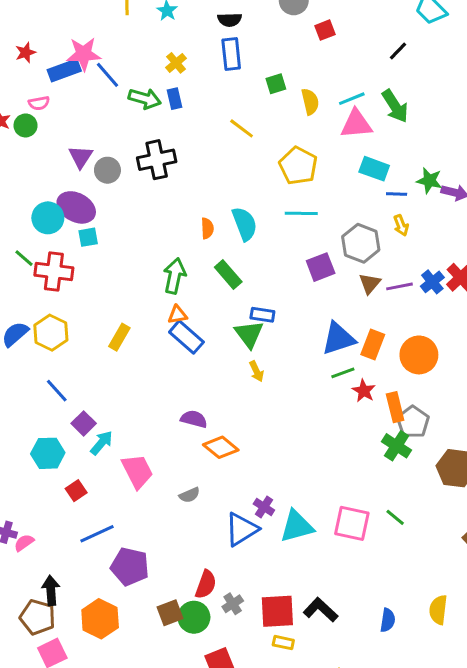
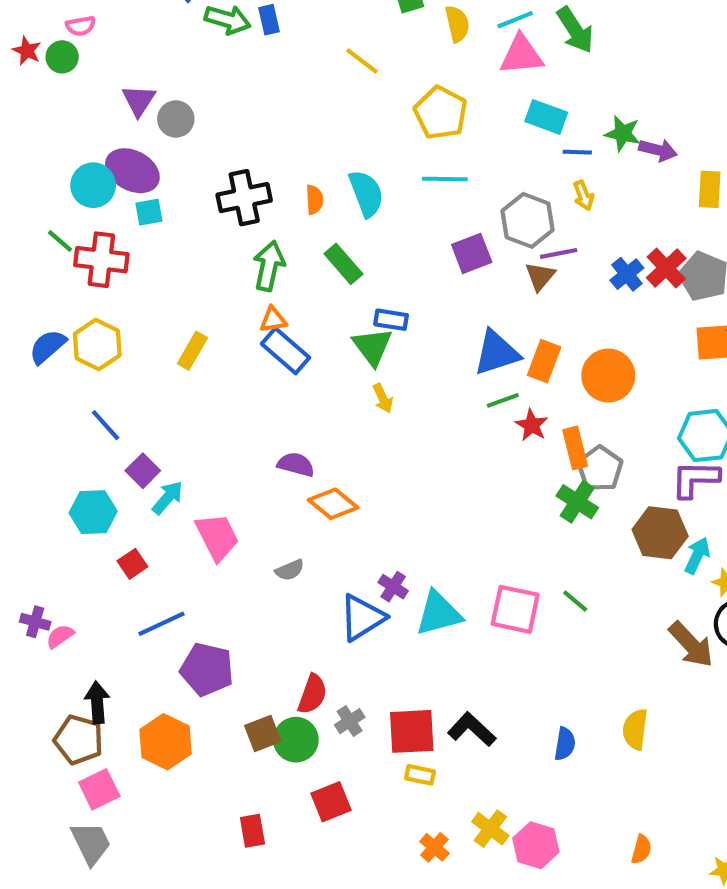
black cross: (157, 160) -> (244, 198), moved
purple line: (400, 286) -> (559, 253), moved

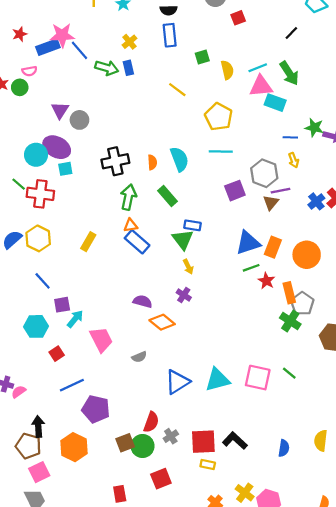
cyan rectangle: (546, 117) -> (275, 103), moved
purple square: (143, 471) -> (62, 305), turned 35
purple cross: (393, 587) -> (184, 295), moved

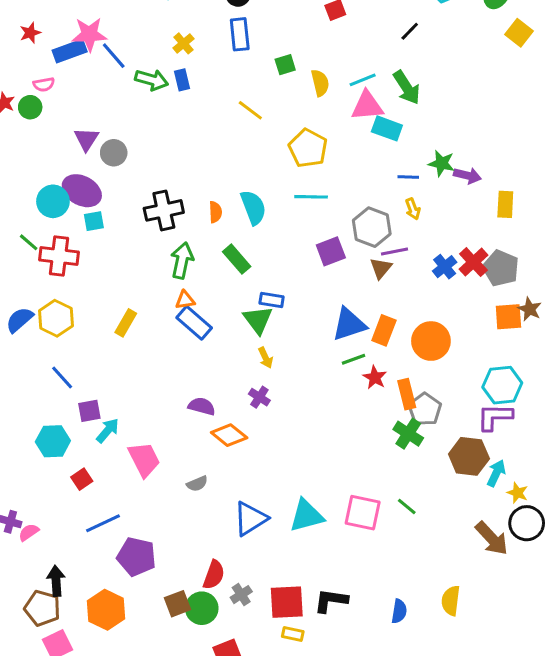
black L-shape: (235, 441) -> (331, 601), turned -35

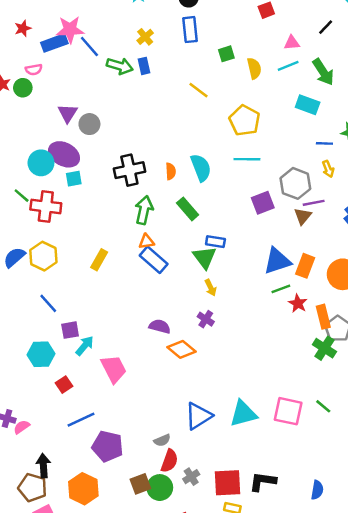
pink triangle: (367, 106) -> (292, 43), moved, size x0.6
gray semicircle: (197, 484) -> (162, 440), moved

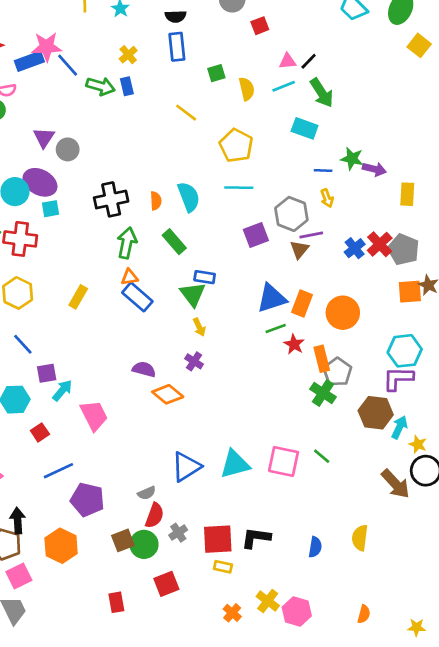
black line: (326, 27) -> (309, 61), moved

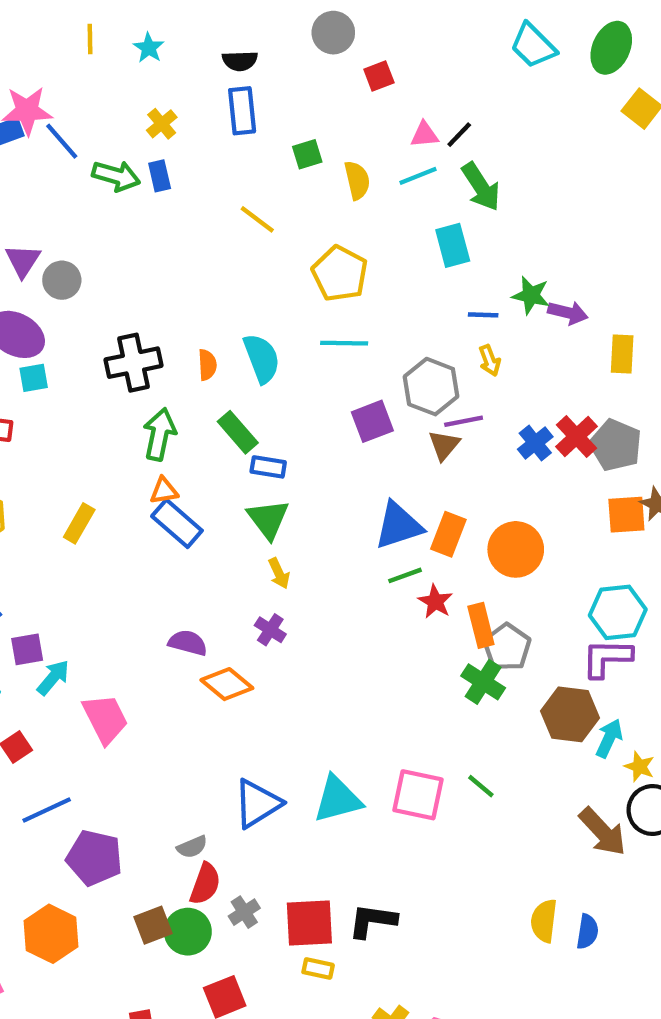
cyan rectangle: (305, 128) -> (453, 245), turned 55
blue rectangle: (205, 277) -> (268, 467), moved
blue semicircle: (315, 547) -> (587, 932), moved

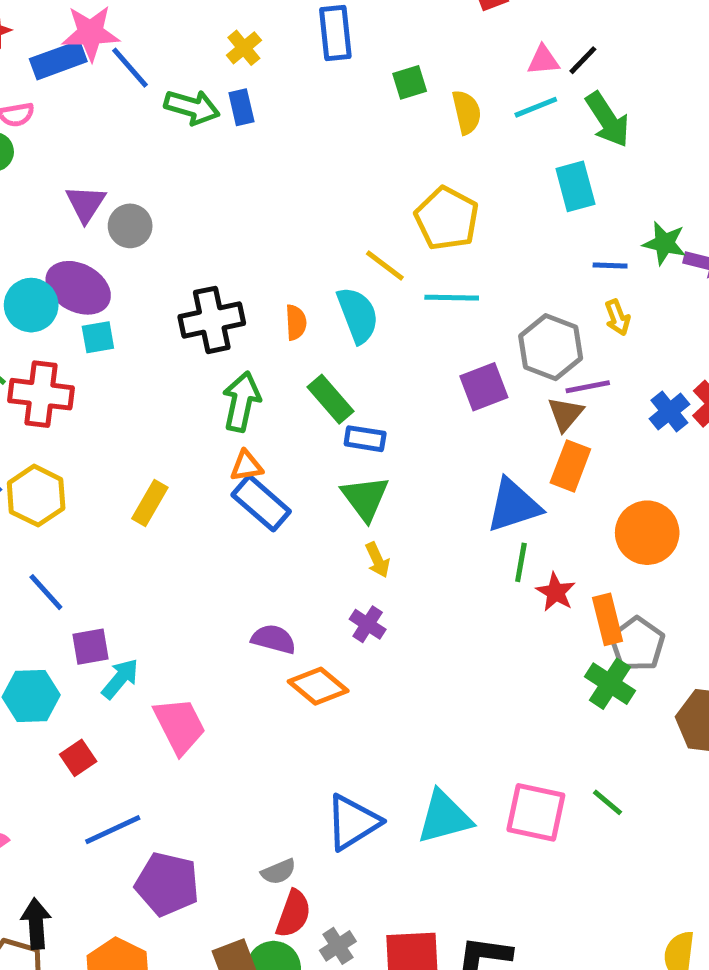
yellow line: (257, 219) -> (385, 266), moved
orange rectangle: (448, 534) -> (570, 466), moved
green line: (405, 575) -> (521, 562), turned -60

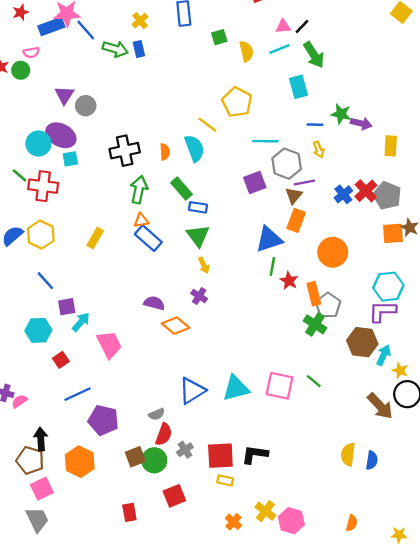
cyan line: (452, 298) -> (265, 141), moved

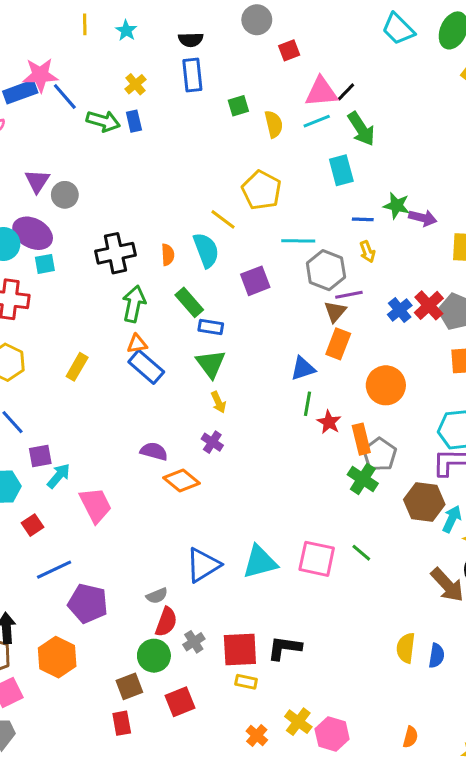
pink triangle: (283, 26) -> (321, 92), size x1.6
purple square: (255, 183) -> (255, 281), moved
blue triangle: (269, 239) -> (303, 368), size x0.7
brown square: (135, 457) -> (129, 686), moved

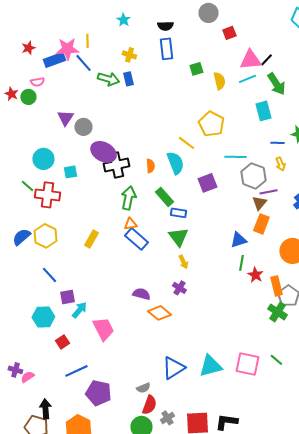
yellow line: (85, 24) -> (87, 41), moved
yellow cross: (135, 84) -> (129, 55), turned -32
purple ellipse: (33, 233) -> (103, 152), moved

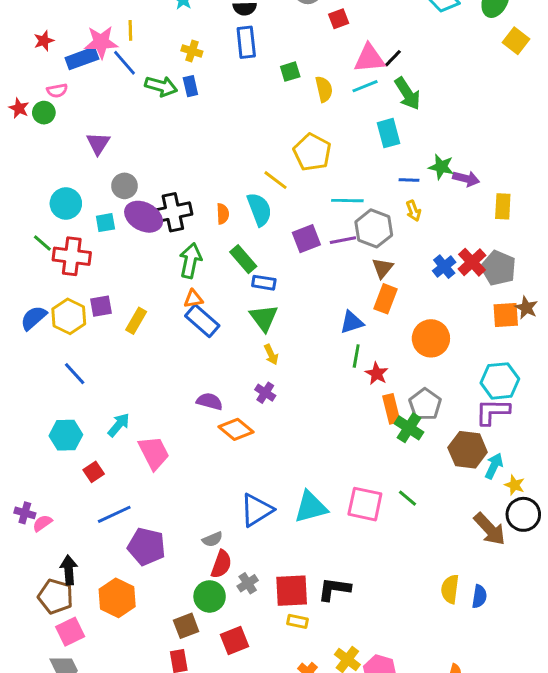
gray circle: (83, 127) -> (124, 186), moved
purple ellipse: (103, 152) -> (144, 217), moved
purple line: (268, 192) -> (343, 240), moved
orange rectangle: (276, 286) -> (391, 409), moved
purple square: (67, 297) -> (101, 306), moved

